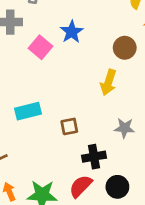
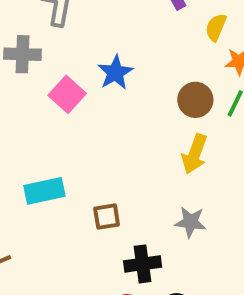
yellow arrow: (108, 82) -> (195, 154), moved

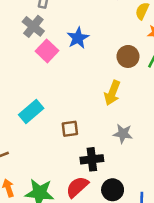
gray cross: (23, 54) -> (33, 26), moved, turned 35
yellow arrow: (195, 154) -> (112, 93), moved
cyan rectangle: (44, 191) -> (31, 112), turned -30

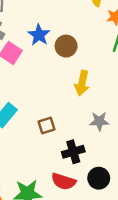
brown circle: (128, 56) -> (66, 46), moved
red semicircle: (77, 187) -> (64, 181), turned -110

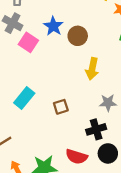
black cross: (73, 152) -> (96, 129), moved

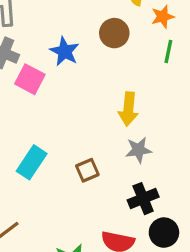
brown circle: (78, 36) -> (114, 33), moved
gray star: (108, 103) -> (139, 150), moved

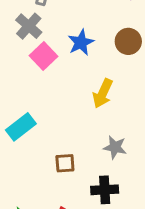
yellow arrow: (128, 109) -> (103, 93), moved
brown square: (87, 170) -> (65, 163), moved

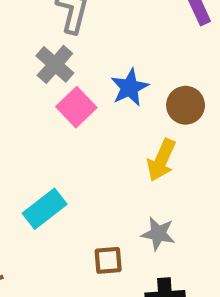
brown circle: (128, 41) -> (186, 105), moved
gray star: (115, 147) -> (158, 234), moved

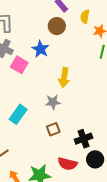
brown circle: (186, 105) -> (57, 26), moved
gray star: (158, 234) -> (53, 102), moved

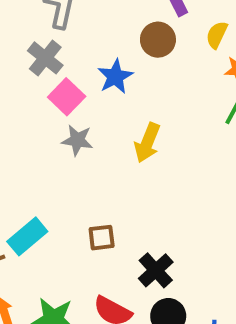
gray star: (53, 102) -> (77, 140), moved
cyan rectangle: (18, 114) -> (27, 236), moved
black cross: (84, 139) -> (156, 270), turned -36

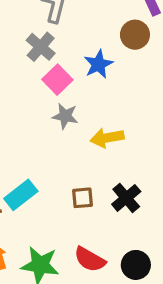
yellow arrow: (147, 143) -> (107, 138), moved, turned 56
black cross: (156, 270) -> (126, 198), moved

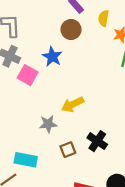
gray star: (65, 116) -> (48, 124), moved
cyan rectangle: (21, 195) -> (26, 160), turned 65

